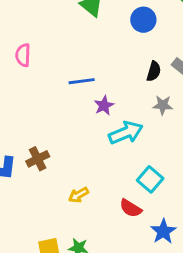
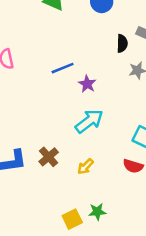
cyan arrow: (126, 133) -> (89, 121), moved
brown cross: (38, 159) -> (49, 157), moved

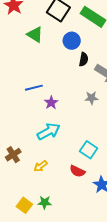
black semicircle: (122, 43) -> (84, 59), moved
yellow square: (72, 219) -> (24, 205), turned -35

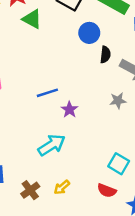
green triangle: (35, 35) -> (32, 19), moved
cyan arrow: (49, 132) -> (52, 145), moved
brown cross: (13, 155) -> (30, 190), moved

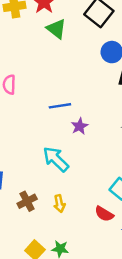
cyan arrow: (52, 145) -> (56, 159), turned -112
yellow arrow: (62, 187) -> (59, 204), turned -70

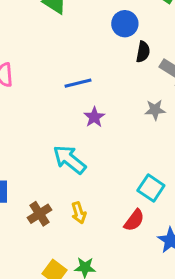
blue line: (60, 106) -> (78, 83), moved
red semicircle: (104, 214) -> (134, 220), turned -78

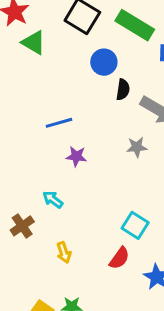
purple star: (94, 117) -> (76, 156), turned -30
cyan arrow: (69, 160) -> (53, 200), size x0.6
brown cross: (39, 214) -> (22, 226), moved

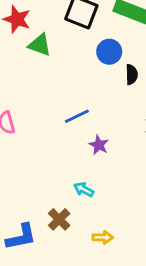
purple star: (76, 156) -> (99, 145), turned 30
yellow arrow: (64, 252) -> (103, 238), turned -60

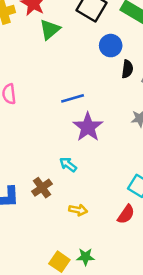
green triangle: (40, 45) -> (50, 29), turned 50
purple star: (99, 145) -> (88, 127), size x1.6

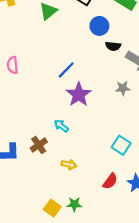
black semicircle: (127, 69) -> (113, 46), turned 88
blue line: (73, 98) -> (66, 70), turned -30
red semicircle: (126, 214) -> (110, 181), moved

